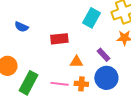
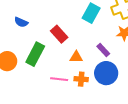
red rectangle: (59, 39) -> (59, 34), turned 54
green rectangle: (28, 83) -> (35, 54), moved

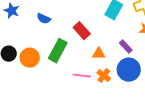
orange cross: (81, 79) -> (104, 76), turned 32

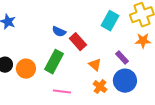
blue semicircle: (44, 19) -> (59, 32), moved
orange triangle: (99, 54) -> (95, 65), turned 40
pink line: (82, 76) -> (62, 92), moved

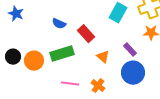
blue semicircle: (59, 32) -> (59, 24), moved
green rectangle: (54, 62) -> (62, 54), turned 45
orange cross: (100, 87) -> (98, 86), moved

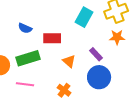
red rectangle: (86, 34) -> (52, 38), turned -48
pink line: (70, 84) -> (25, 84), moved

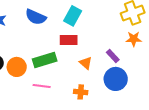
cyan rectangle: (84, 17) -> (73, 16), moved
blue semicircle: (25, 28) -> (36, 17), moved, size x1.5
orange cross: (64, 90) -> (81, 92), turned -32

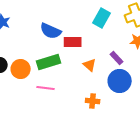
cyan rectangle: (73, 16) -> (102, 18), moved
blue semicircle: (36, 17) -> (51, 31), moved
orange cross: (81, 92) -> (93, 101), moved

